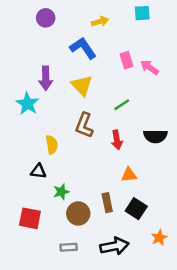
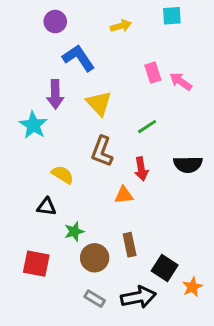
blue L-shape: (83, 48) -> (79, 58), moved
yellow semicircle: (52, 145) -> (63, 175), turned -48
orange triangle: (129, 175) -> (124, 195), moved
black square: (136, 209) -> (165, 268), moved
gray rectangle: (69, 247) -> (95, 299), moved, turned 35

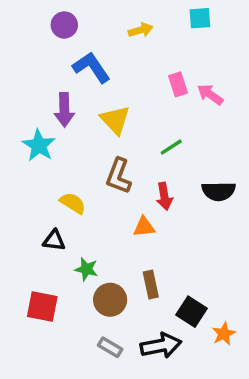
green star: (74, 232) -> (86, 269), turned 30

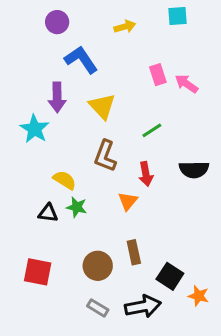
orange triangle: (144, 227) -> (128, 201), turned -45
green star: (86, 269) -> (77, 207), moved
orange star: (224, 334) -> (199, 296), turned -30

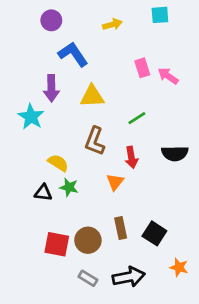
yellow triangle: (102, 106) -> (92, 96), turned -50
red square: (38, 272) -> (57, 244), moved
black square: (170, 276) -> (154, 233), moved

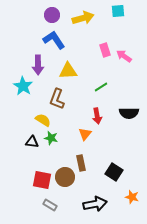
purple circle: (51, 20) -> (52, 15), moved
yellow arrow: (112, 24) -> (83, 18), size x1.5
brown L-shape: (95, 141) -> (57, 99), moved
brown rectangle: (121, 228) -> (81, 163), moved
gray rectangle: (88, 278) -> (50, 205), moved

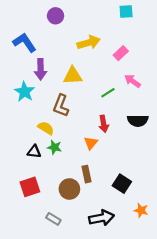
yellow arrow: (83, 18) -> (89, 43), moved
blue L-shape: (54, 40) -> (25, 43), moved
pink rectangle: (105, 50) -> (121, 53), moved, turned 64
pink arrow: (124, 56) -> (132, 81), moved
red square: (42, 180) -> (30, 187), moved, turned -30

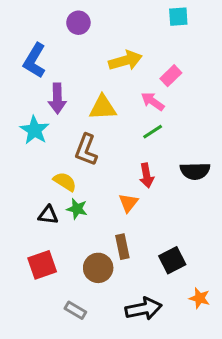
blue L-shape: (25, 43) -> (35, 61), turned -115
pink arrow: (132, 81) -> (153, 101), moved
black square: (122, 184) -> (172, 260), turned 30

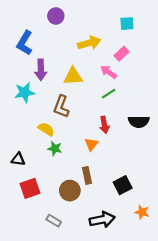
cyan square: (178, 17) -> (127, 24), moved
cyan star: (35, 130) -> (25, 92), turned 30
black triangle: (48, 215) -> (18, 159), moved

